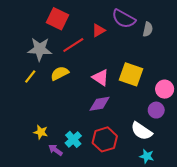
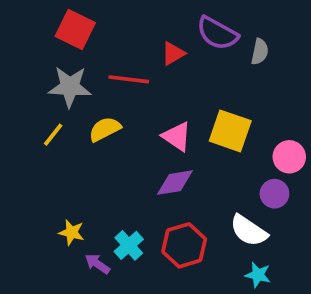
red square: (58, 19) -> (75, 30), moved
red line: (73, 45) -> (129, 79), turned 40

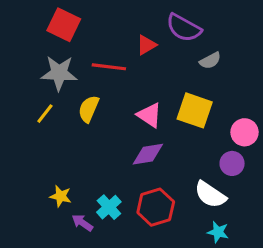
gray semicircle: (260, 52) -> (210, 61), moved, turned 50
yellow semicircle: (105, 129) -> (89, 109), turned -40

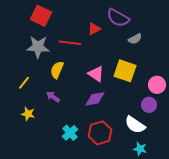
yellow line: (45, 114) -> (24, 83), moved
yellow star: (61, 196) -> (28, 114), moved
purple arrow: (82, 223) -> (53, 97), moved

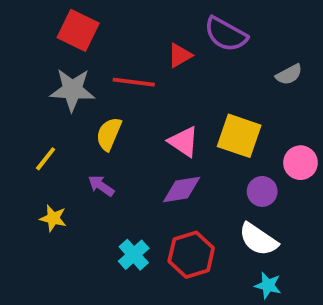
gray semicircle: (135, 39) -> (289, 74), moved
purple circle: (149, 105) -> (262, 191), moved

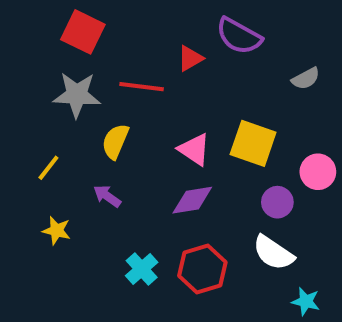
cyan star: (268, 285) -> (306, 301), moved

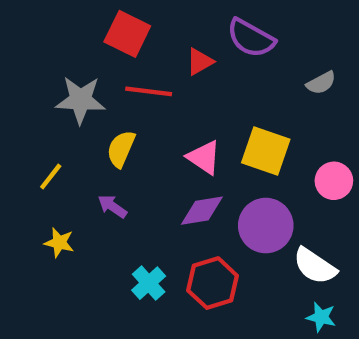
red square: (83, 32) -> (127, 34), moved
purple circle: (277, 202) -> (266, 226), moved, size x1.6
white semicircle: (273, 253) -> (315, 266), moved

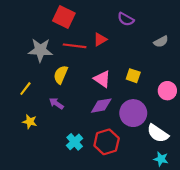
purple semicircle: (251, 38) -> (126, 19), size x0.7
red triangle: (200, 62) -> (100, 39), moved
yellow square: (266, 151) -> (133, 76), size x0.6

